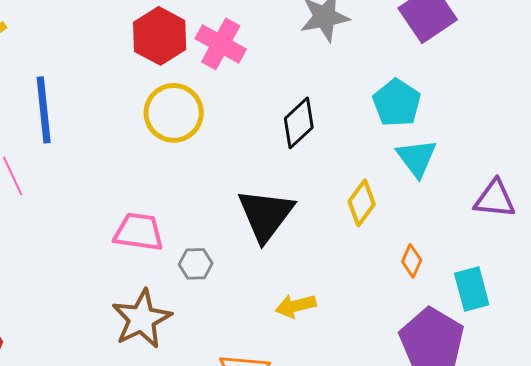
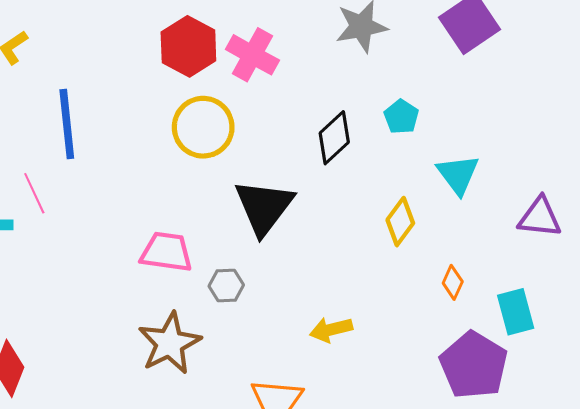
cyan pentagon: (397, 103) -> (401, 117), moved, size x0.7
black triangle: (266, 215) -> (264, 207), moved

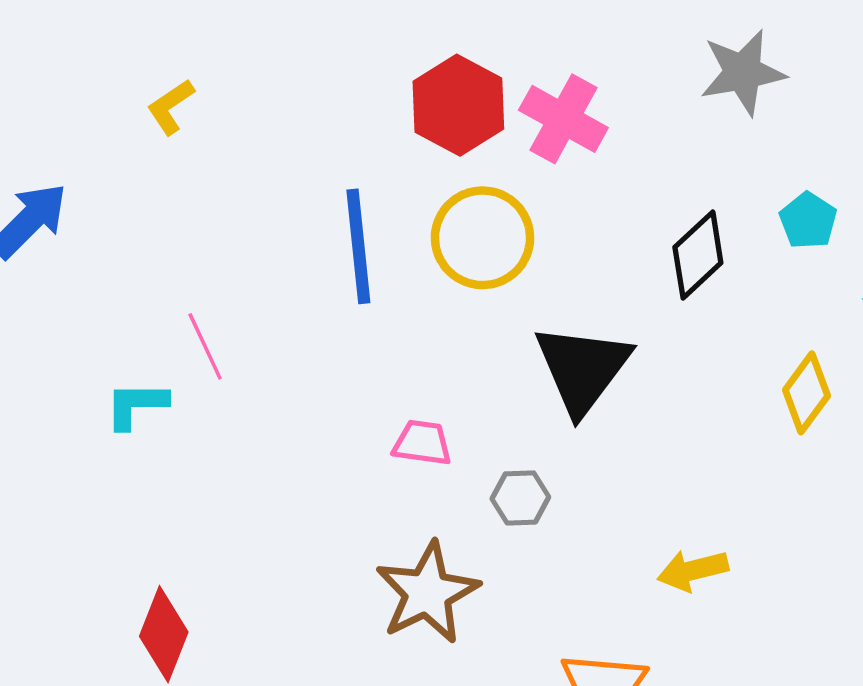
blue line: (67, 124) -> (358, 246), moved
pink trapezoid: (166, 252) -> (422, 443), size x0.7

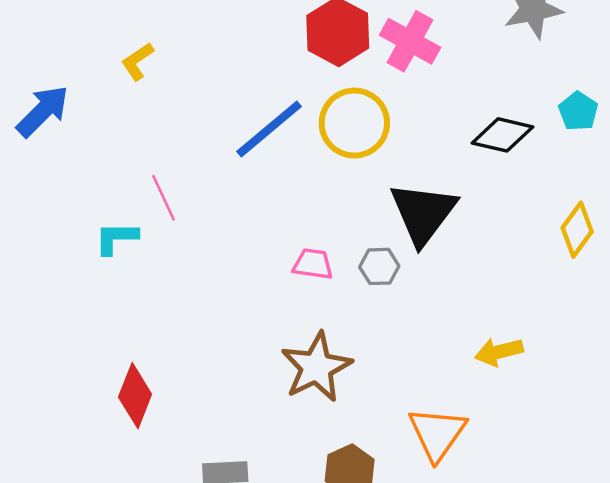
yellow L-shape: (171, 107) -> (137, 61), moved
blue line: (358, 246) -> (269, 129), turned 56
black diamond: (698, 255) -> (502, 135), turned 56
gray hexagon: (520, 498) -> (379, 266), moved

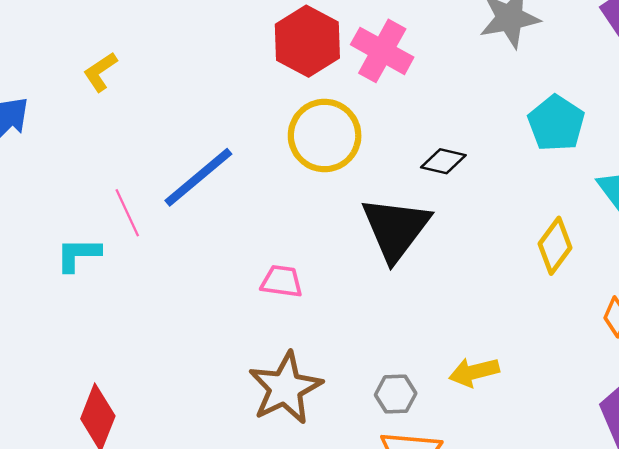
cyan pentagon: (578, 111) -> (556, 123), size x1.4
blue line: (269, 129) -> (198, 177), moved
black diamond: (502, 135) -> (443, 161), moved, size x0.7
gray hexagon: (379, 266) -> (396, 394), moved

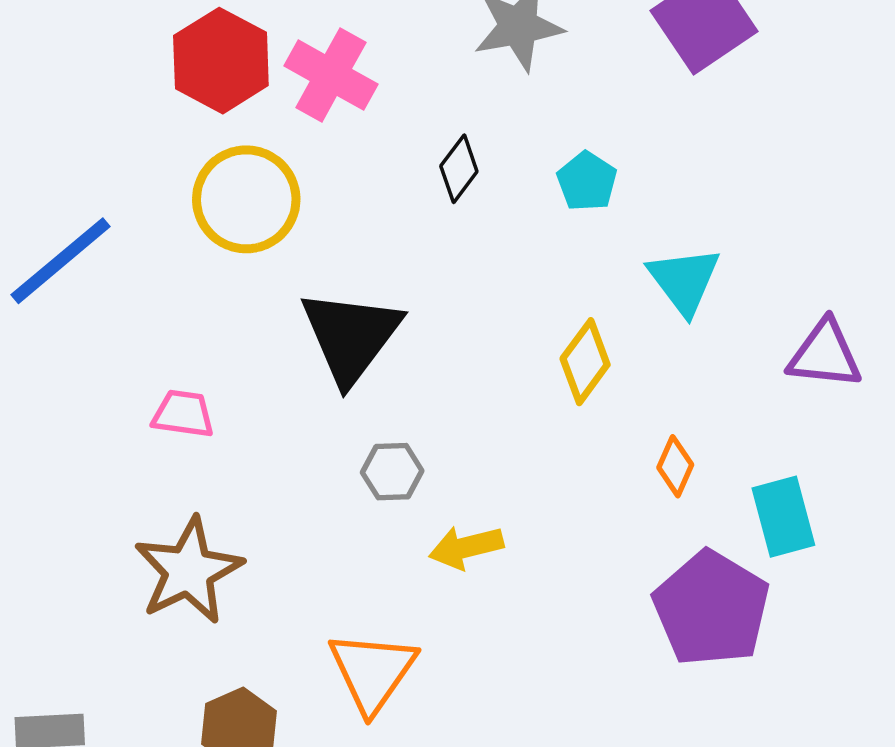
cyan pentagon: (556, 123) -> (587, 181), size x0.7
black diamond: (443, 161) -> (459, 169), moved, turned -66
gray hexagon: (396, 394) -> (392, 472), moved

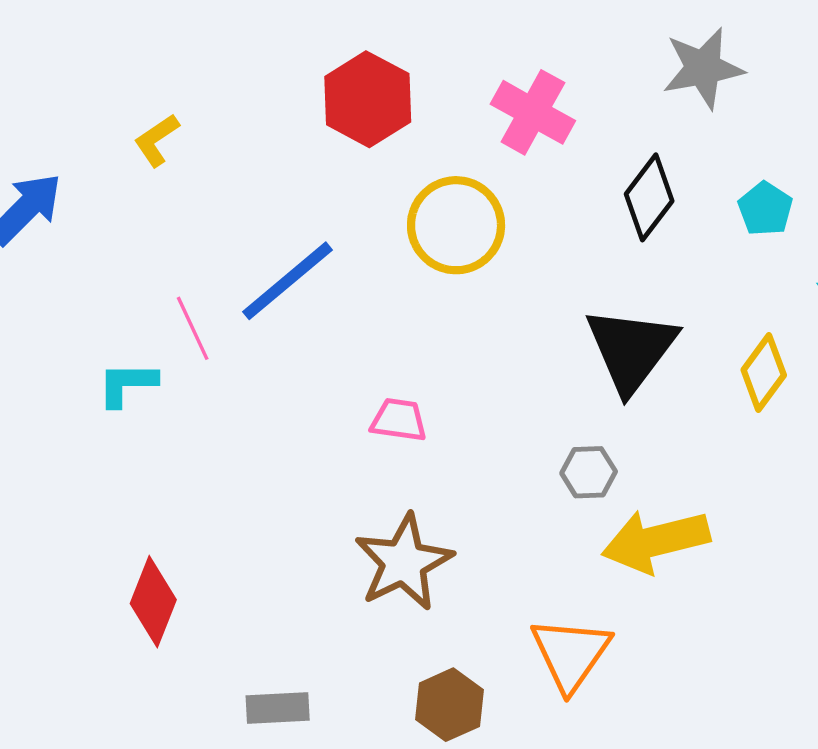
red hexagon: (221, 61) -> (368, 99), moved
black diamond: (459, 169) -> (649, 197), size x1.4
black triangle: (351, 336) -> (631, 350), moved
yellow arrow: (466, 547) -> (656, 541), size x1.6

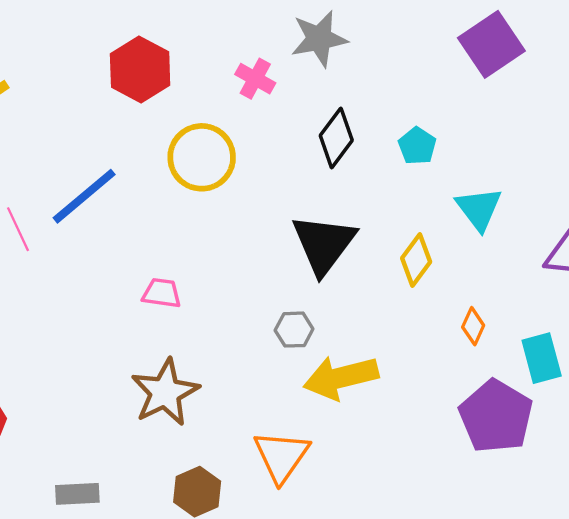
gray star: (703, 68) -> (319, 39), moved
pink cross: (533, 112) -> (255, 79), size x0.7

